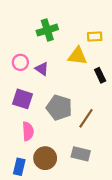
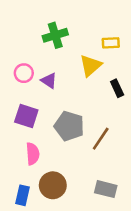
yellow triangle: (77, 56) -> (91, 66), turned -48
gray rectangle: (81, 154) -> (106, 189), moved

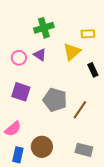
purple triangle: (49, 81) -> (40, 55), moved
pink semicircle: (33, 154) -> (13, 129), moved, turned 54

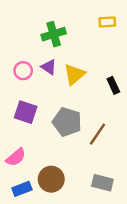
yellow rectangle: (88, 34) -> (107, 22), moved
yellow triangle: (72, 52) -> (74, 74), moved
blue rectangle: (18, 155) -> (22, 189), turned 56

